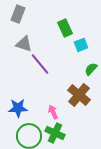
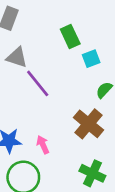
pink arrow: (53, 112) -> (43, 145), moved
green cross: (55, 133) -> (92, 173), moved

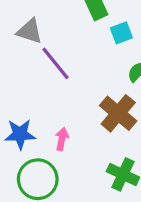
pink arrow: (43, 145) -> (62, 139), turned 36

